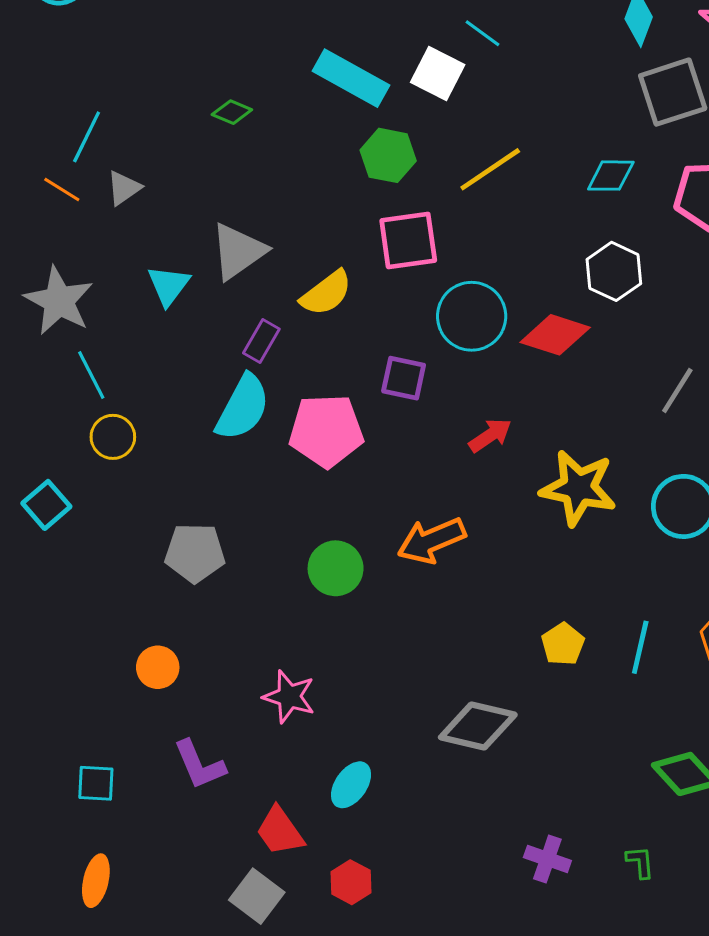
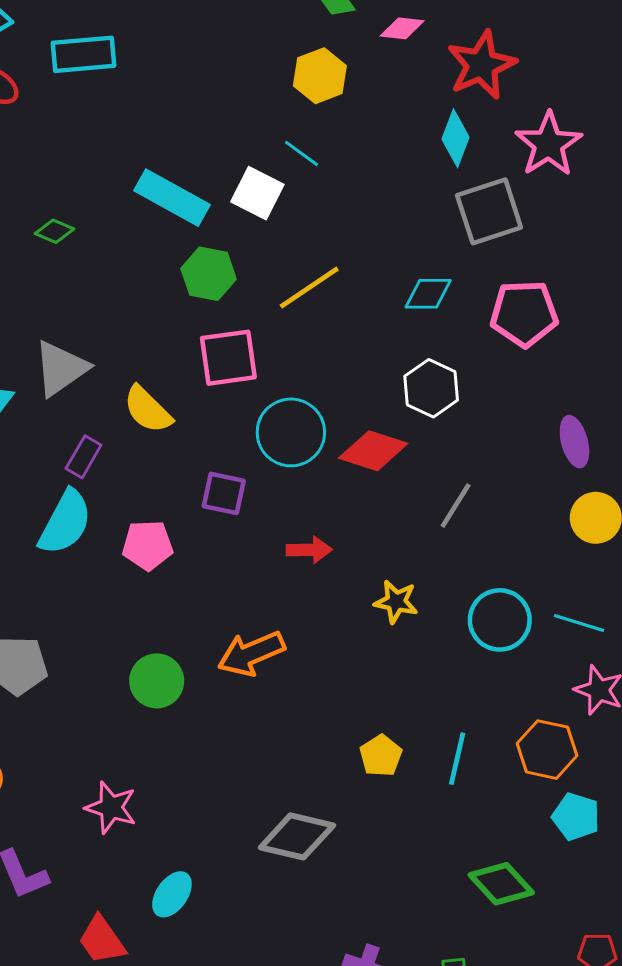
yellow semicircle: (326, 293) -> (148, 410), turned 82
gray line: (677, 390) -> (456, 506), moved
pink pentagon: (326, 431) -> (148, 545), size x0.7
red arrow: (490, 435) -> (309, 550), turned 33
yellow star: (578, 488) -> (396, 602), size x0.6

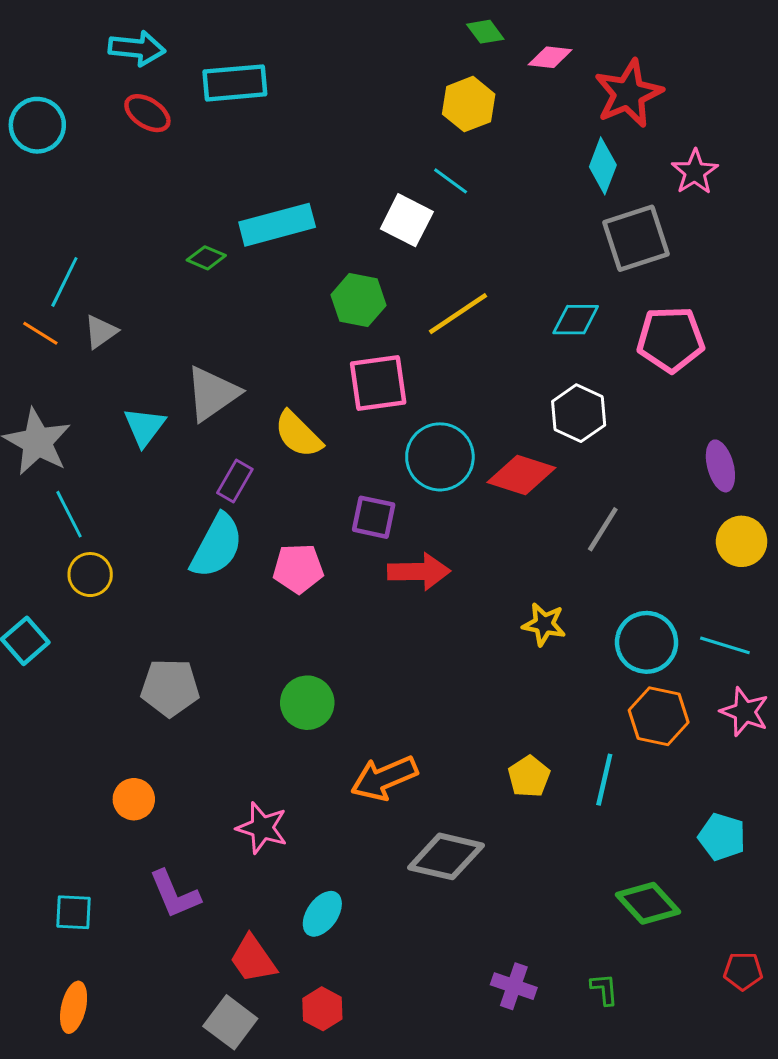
pink star: (549, 144) -> (695, 172), size x0.7
cyan rectangle: (172, 198) -> (277, 225), moved, turned -44
red arrow: (309, 550) -> (419, 571), moved, size x1.4
orange arrow: (251, 653) -> (384, 778), moved
orange hexagon: (547, 750) -> (659, 716), moved

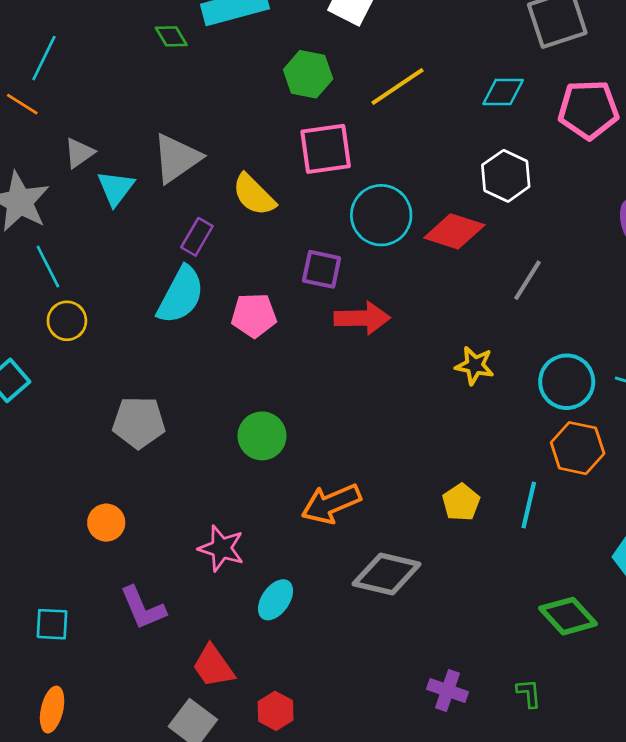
green diamond: (206, 258) -> (171, 36), turned 36
gray triangle: (101, 332) -> (79, 153), moved
cyan ellipse: (322, 914) -> (276, 600), moved

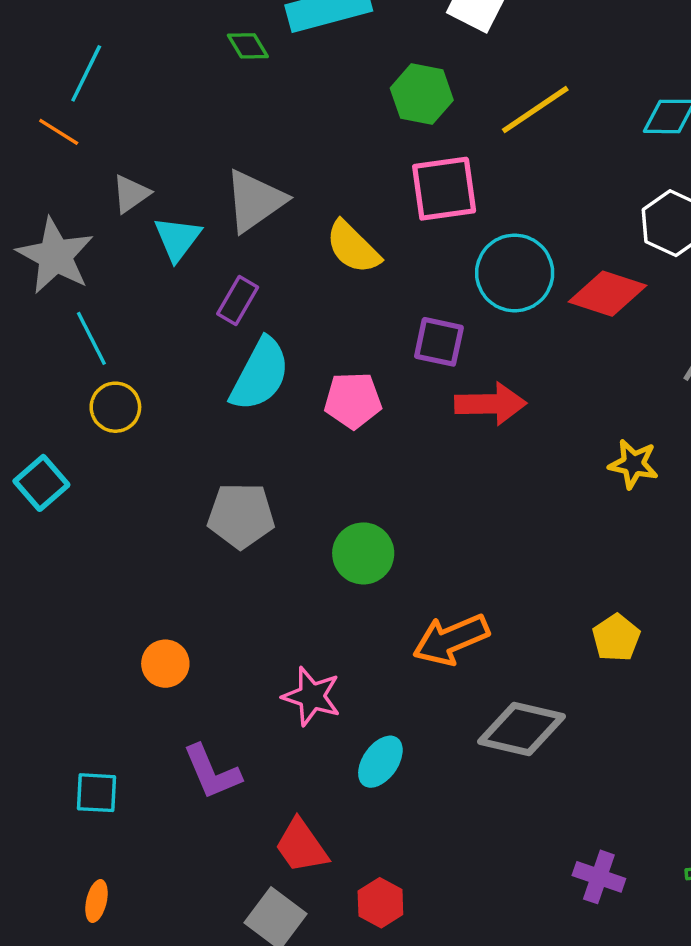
purple rectangle: (197, 237) -> (238, 301), moved
gray pentagon: (139, 422) -> (241, 516), moved
orange ellipse: (52, 710) -> (96, 901), size x0.7

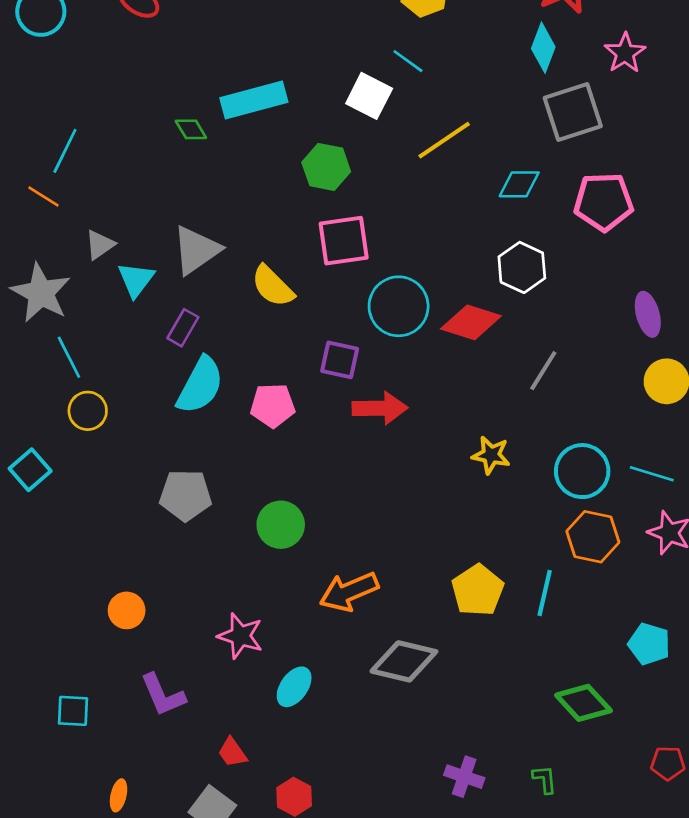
yellow line: (535, 110) -> (444, 140), moved
yellow pentagon: (616, 638) -> (478, 590), size x1.4
red trapezoid: (301, 846) -> (232, 752), size x0.7
orange ellipse: (96, 901) -> (119, 795), moved

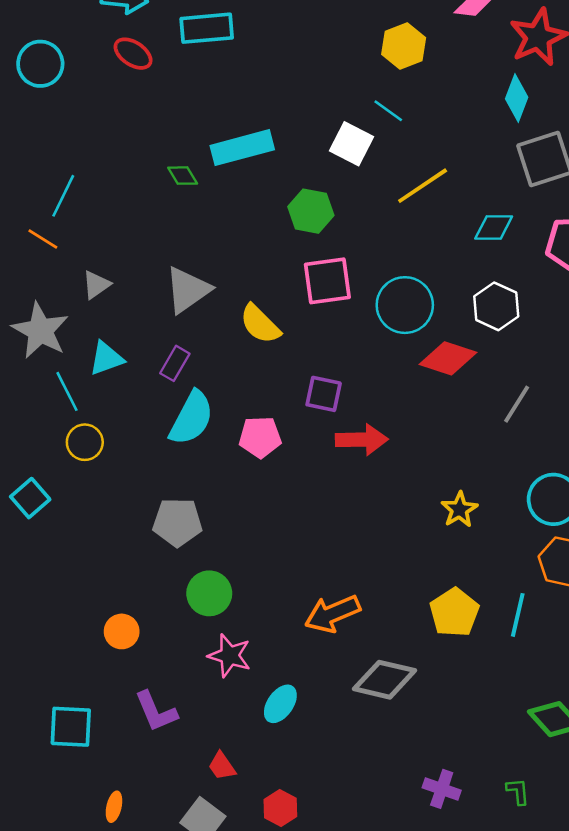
cyan triangle: (136, 279) -> (106, 358), moved, turned 33
cyan circle: (399, 306) -> (405, 305), moved
yellow star: (491, 455) -> (459, 510), moved, turned 30
green circle: (281, 525) -> (209, 593), moved
cyan square: (73, 711) -> (71, 727), size x1.4

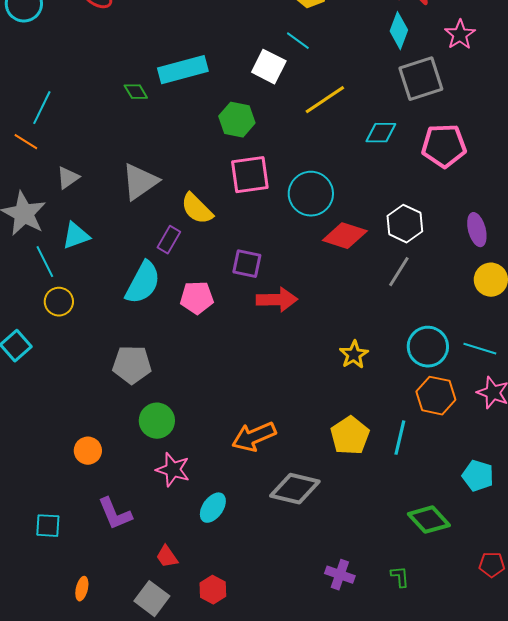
white hexagon: (496, 306) -> (405, 224), moved
purple rectangle: (175, 363) -> (169, 240), moved
cyan square: (71, 727) -> (48, 526), size x0.7

